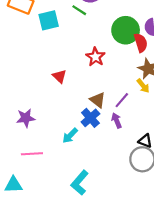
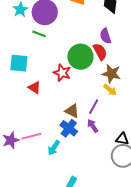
cyan square: (49, 20) -> (19, 63), moved, turned 30
green circle: (126, 30) -> (80, 57), moved
red triangle: (59, 76) -> (34, 88), moved
pink line: (32, 154) -> (31, 136), moved

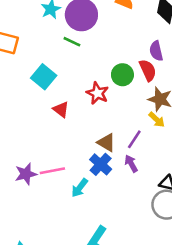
green circle: (80, 57) -> (122, 75), size x0.7
cyan square: (19, 63) -> (44, 77), turned 30

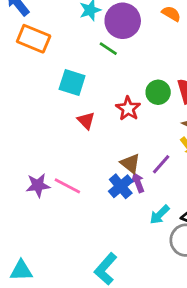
cyan square: (44, 77) -> (72, 82), turned -30
purple arrow: (131, 164) -> (138, 183), moved
pink line: (52, 171) -> (67, 186), turned 30
cyan arrow: (80, 188) -> (160, 215), moved

